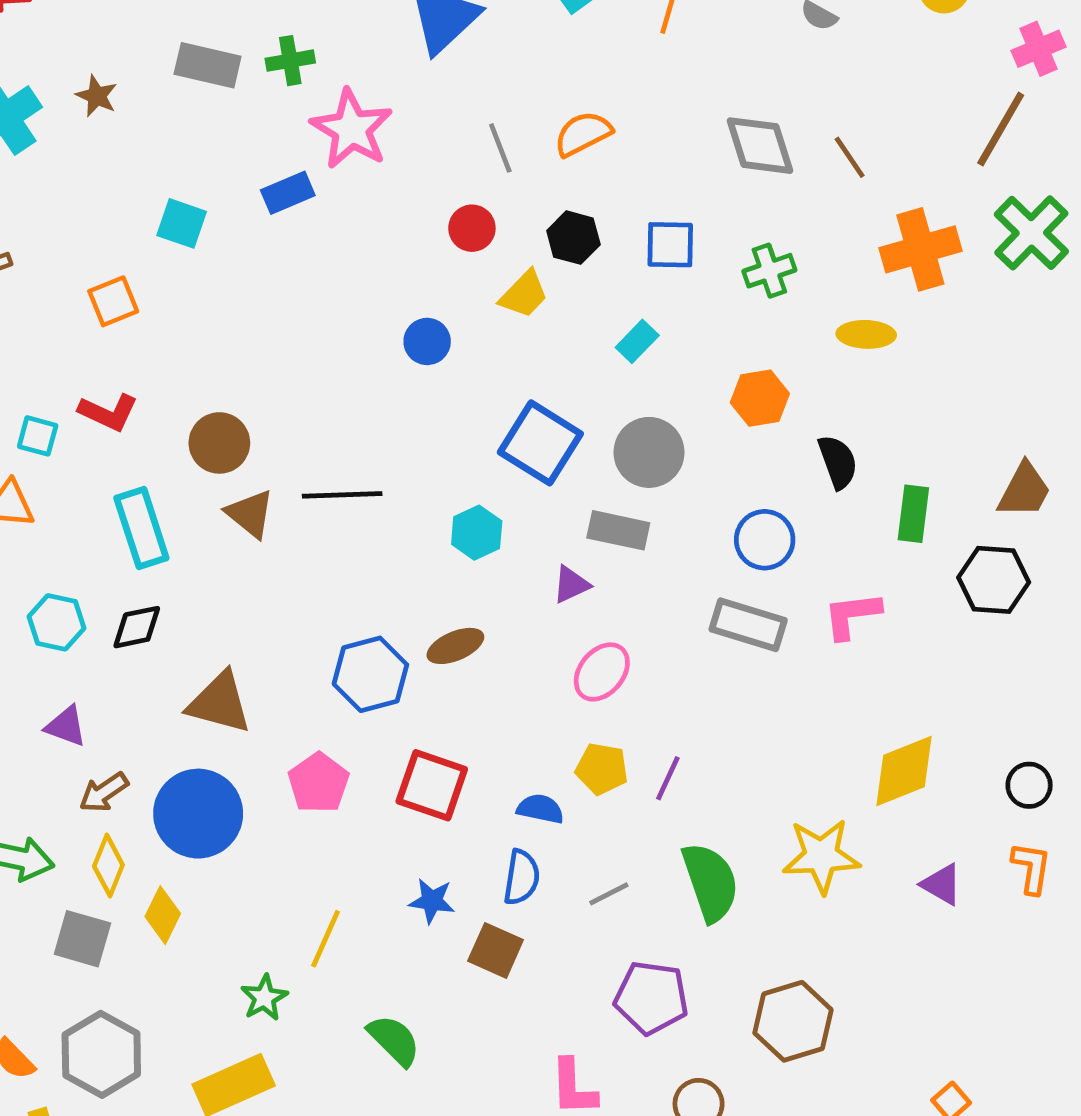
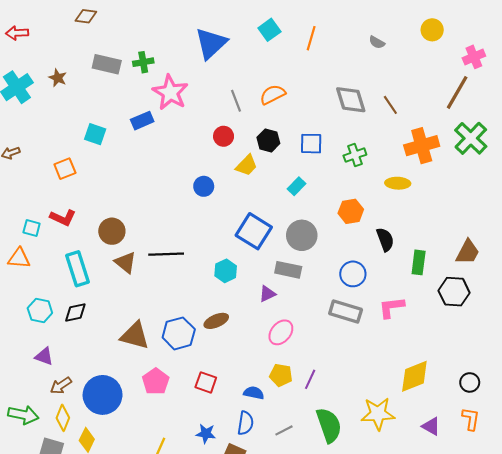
brown triangle: (219, 703) -> (135, 335), moved
red square: (432, 785) -> (206, 382), size x0.7

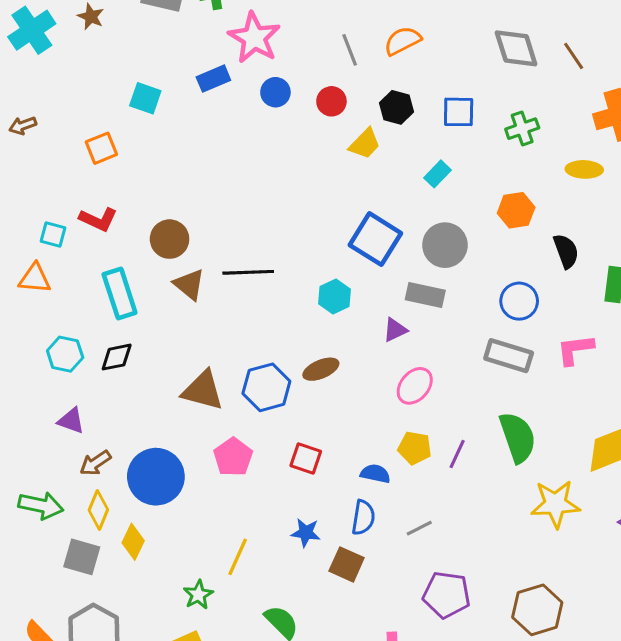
blue circle: (204, 186) -> (275, 92), moved
green semicircle: (329, 425) -> (518, 437), moved

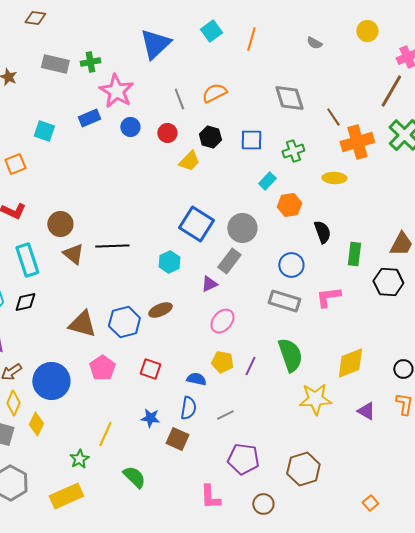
brown line: (574, 56) -> (333, 117), moved
cyan rectangle: (437, 174) -> (267, 181), moved
gray rectangle: (425, 295) -> (229, 261), turned -65

